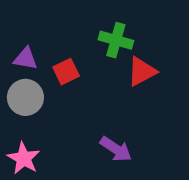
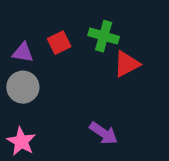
red square: (66, 72) -> (59, 43), moved

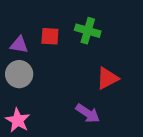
red square: (59, 43) -> (50, 36), turned 30
red triangle: (127, 64) -> (107, 78), moved

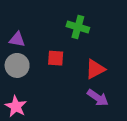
red square: (50, 36) -> (56, 58), moved
purple arrow: (88, 113) -> (98, 98), moved

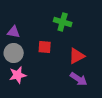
pink star: (16, 106) -> (18, 75), moved, turned 30

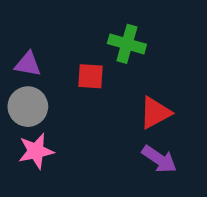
red square: (45, 47) -> (91, 76), moved

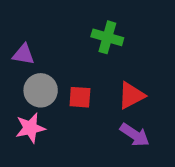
red square: (91, 76) -> (80, 97), moved
gray circle: (28, 107) -> (41, 90), moved

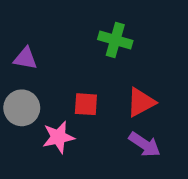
gray circle: (41, 90) -> (22, 108), moved
pink star: (30, 128) -> (58, 137), moved

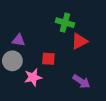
purple triangle: (25, 58) -> (19, 40), moved
red triangle: (141, 102) -> (79, 41), moved

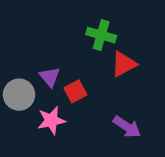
purple triangle: (19, 40) -> (50, 77), moved, turned 40
red square: (48, 59) -> (75, 91), turned -32

